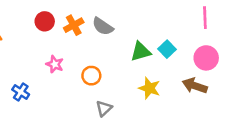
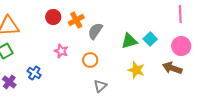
gray semicircle: (103, 26) -> (95, 31), moved, turned 90

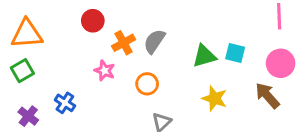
orange cross: (76, 20) -> (124, 43), moved
cyan square: (150, 39) -> (235, 53), turned -32
brown arrow: (172, 68) -> (267, 96), turned 30

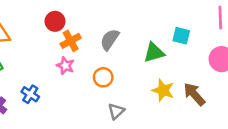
orange cross: (124, 43) -> (71, 41), moved
cyan square: (235, 53) -> (181, 36), moved
brown arrow: (267, 96) -> (194, 94), moved

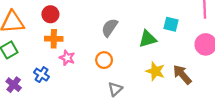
red circle: (55, 21) -> (50, 14), moved
orange cross: (71, 41) -> (54, 39), moved, turned 30
pink star: (65, 66) -> (67, 58), moved

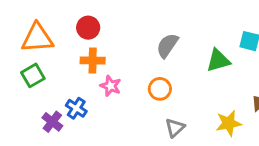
yellow star: (155, 71) -> (229, 123), moved, turned -30
purple cross: (14, 85) -> (52, 122), moved

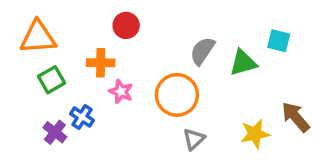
red circle: (88, 28) -> (126, 25), moved
gray semicircle: (167, 46) -> (202, 51), moved
green square: (33, 75) -> (52, 80), moved
orange circle: (160, 89) -> (177, 95), size x1.6

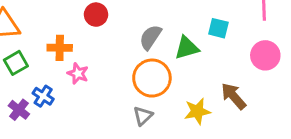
red circle: (126, 25) -> (96, 15), moved
orange circle: (177, 95) -> (152, 78), moved

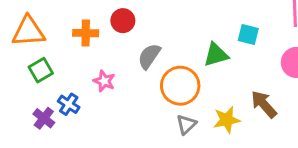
gray semicircle: (150, 37) -> (149, 56), moved
orange cross: (60, 48) -> (86, 33), moved
gray triangle: (143, 116) -> (186, 124), moved

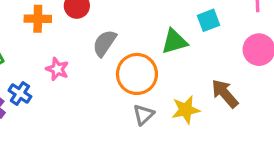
cyan square: (248, 35) -> (208, 20), turned -35

